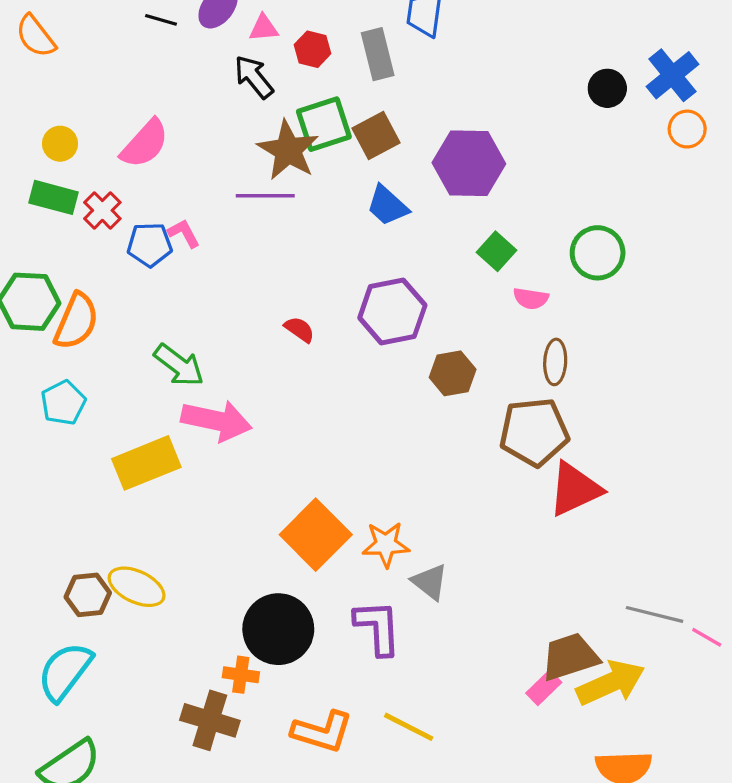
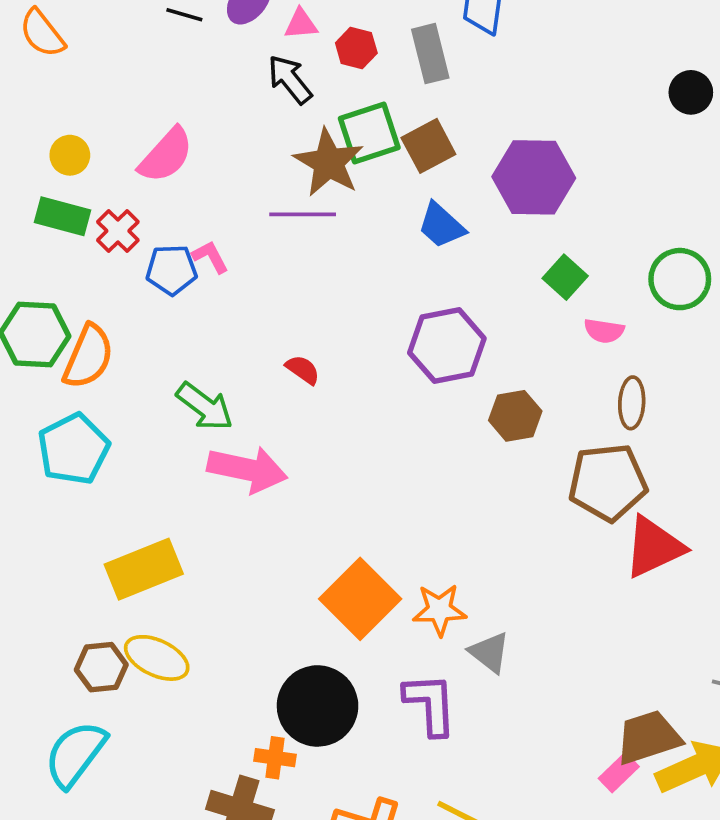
red semicircle: (299, 329) -> (303, 370), moved
cyan pentagon: (63, 403) -> (74, 449), size x1.4
yellow rectangle: (146, 463) -> (144, 569), moved

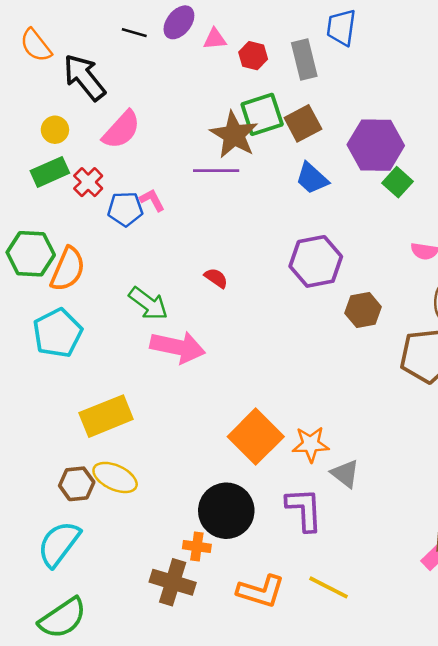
black arrow: (290, 79) -> (84, 77), moved, size x1.4
green rectangle: (62, 216) -> (50, 172), turned -39
green square: (565, 277) -> (398, 182), moved

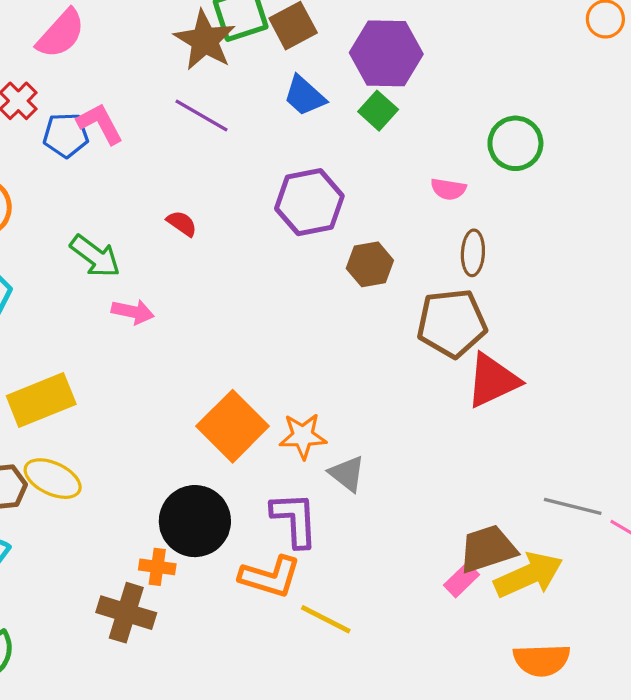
purple line: (216, 171) -> (201, 115), moved, turned 30
green square: (398, 182) -> (378, 111), moved
pink L-shape: (152, 200) -> (100, 124), size x1.4
pink arrow: (178, 347) -> (133, 312), size x0.6
orange L-shape: (261, 591) -> (270, 577), moved

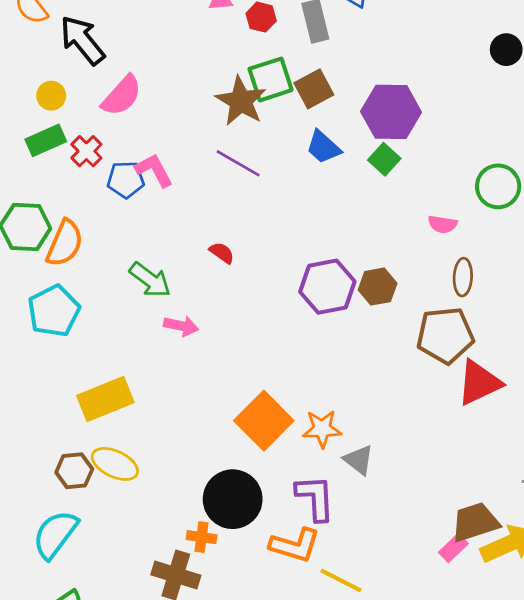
purple hexagon: (309, 202) -> (327, 287), moved

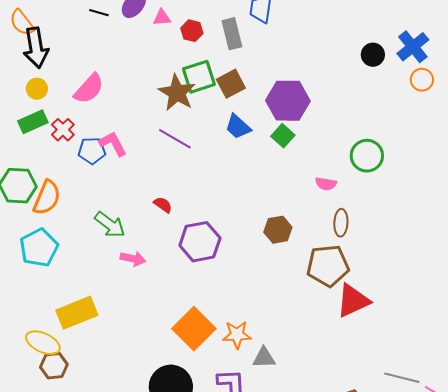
black arrow: (82, 40) -> (36, 48), moved, turned -150
purple hexagon: (327, 287) -> (200, 242), moved
gray triangle: (359, 460) -> (264, 358), turned -40
yellow ellipse: (115, 464) -> (43, 343), moved

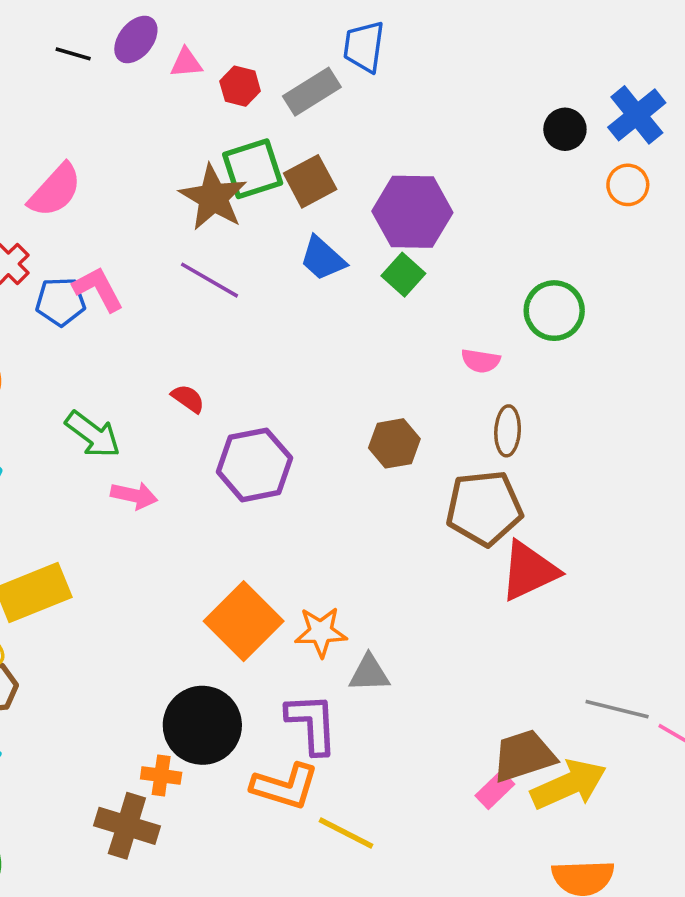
gray rectangle: (232, 34) -> (312, 92), turned 72
orange circle: (422, 80) -> (628, 185), moved

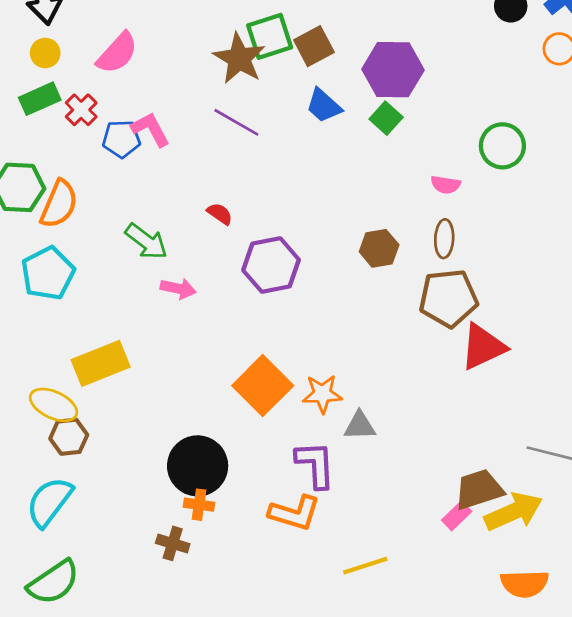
brown ellipse: (508, 431) -> (444, 239), moved
black circle: (202, 725) -> (198, 466), moved
brown cross: (127, 826) -> (173, 543), size x0.7
yellow line: (346, 833) -> (365, 566), moved, turned -45

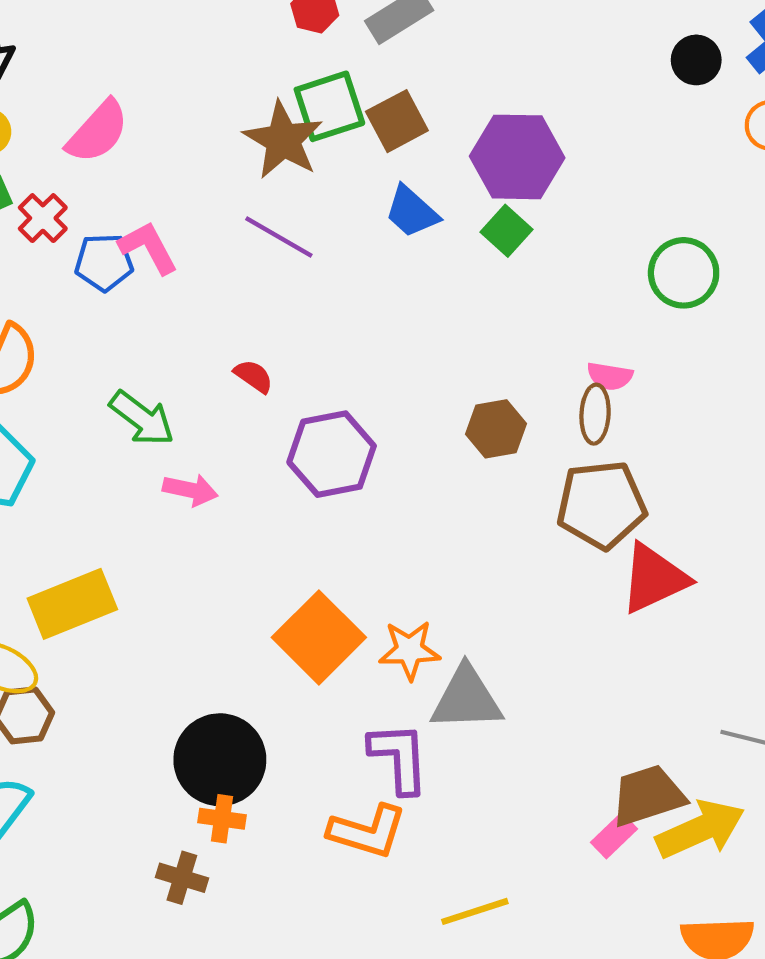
pink semicircle: (446, 185) -> (610, 376), moved
gray triangle: (360, 426) -> (466, 699), size x1.5

